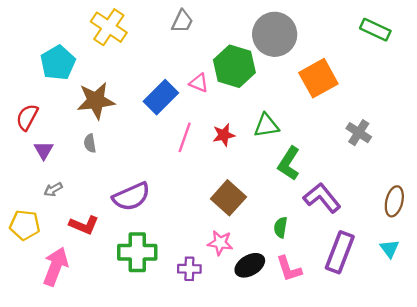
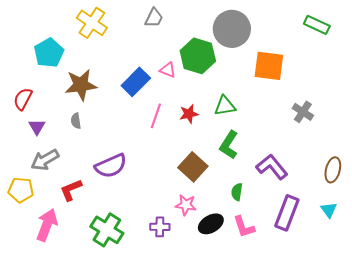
orange square: (318, 78) -> (269, 66), turned 36
green L-shape: (289, 163) -> (229, 145), moved
gray arrow: (53, 189) -> (45, 160), size x1.8
red L-shape: (84, 225) -> (71, 190), turned 135
green cross: (137, 252) -> (107, 230), moved, turned 32

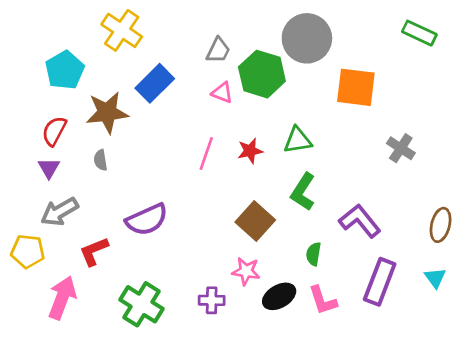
gray trapezoid: (154, 18) -> (218, 50), moved
blue rectangle: (136, 82) -> (155, 83), moved
red semicircle: (23, 99) -> (54, 131), moved

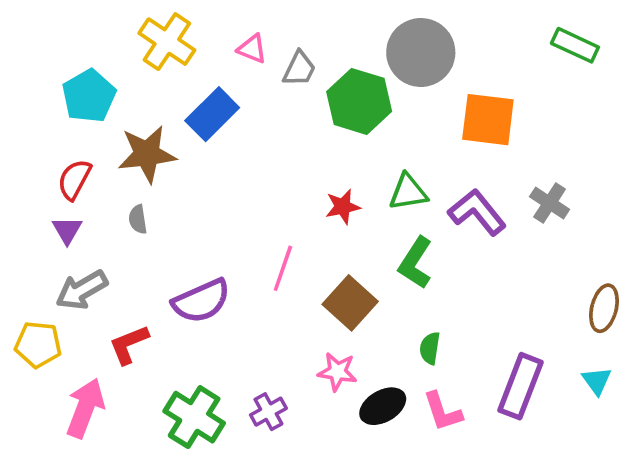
pink triangle: (222, 93) -> (252, 49), moved
pink line: (206, 153) -> (283, 268), moved
purple L-shape: (360, 221) -> (477, 212), moved
purple cross: (212, 300) -> (268, 412), moved, turned -30

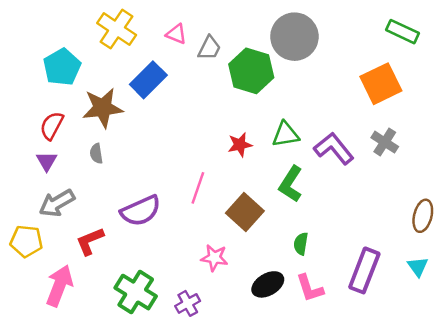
orange square: (488, 120) -> (381, 84), moved, turned -33
pink star: (337, 372) -> (214, 258), moved
purple cross: (268, 412) -> (188, 303), moved

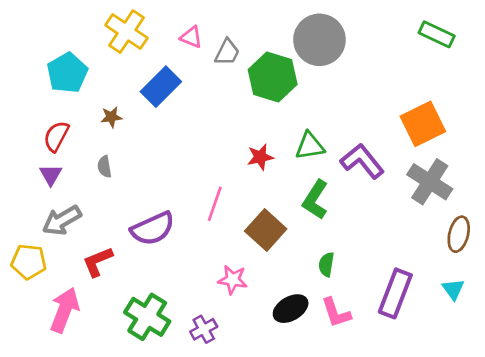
orange square: (381, 84) -> (423, 124), moved
brown star: (103, 108) -> (111, 117), size x0.5
gray cross: (385, 142) -> (430, 182), moved, size x1.5

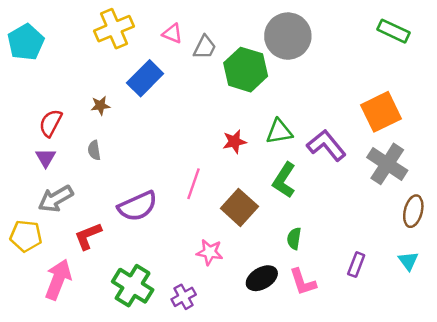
yellow cross: (127, 32) -> (114, 29), turned 33
cyan pentagon: (67, 73) -> (26, 42), moved
purple rectangle: (395, 293) -> (356, 265), size x0.6

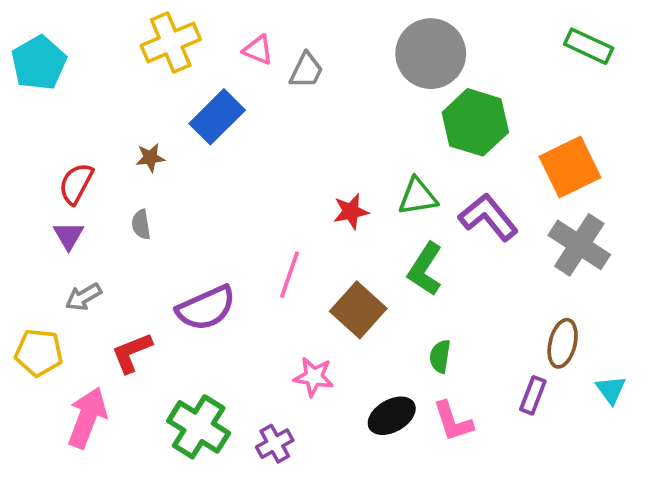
green hexagon: (246, 70) -> (475, 122), moved
gray arrow: (56, 199) -> (83, 297), size x0.7
brown ellipse: (413, 211) -> (563, 343), moved

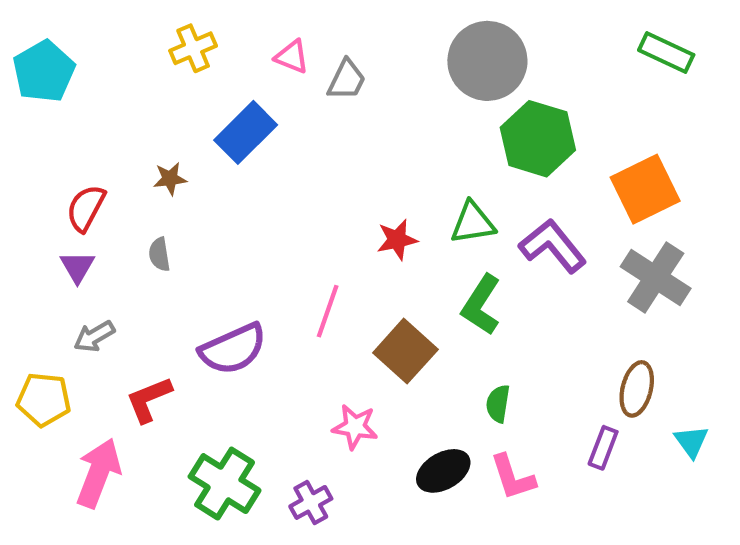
yellow cross: (171, 42) -> (193, 48), size x0.7

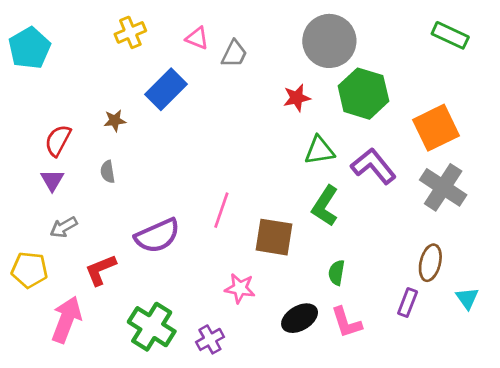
red star: (397, 240) -> (297, 98), moved
brown square: (405, 351) -> (274, 237), turned -33

